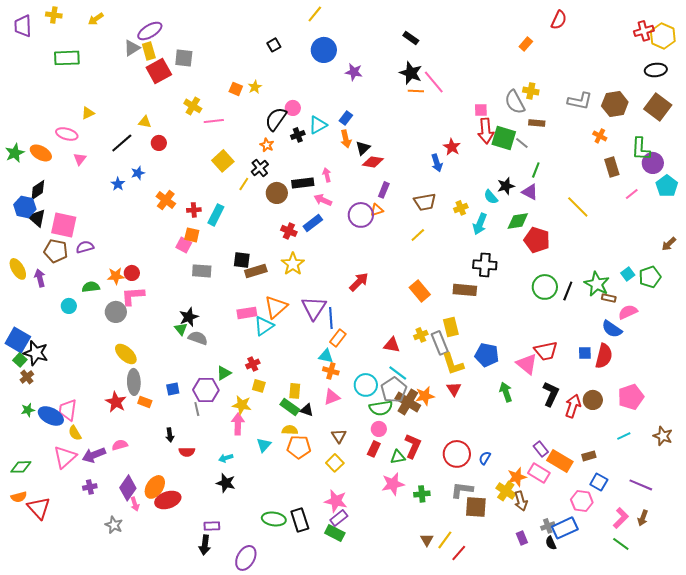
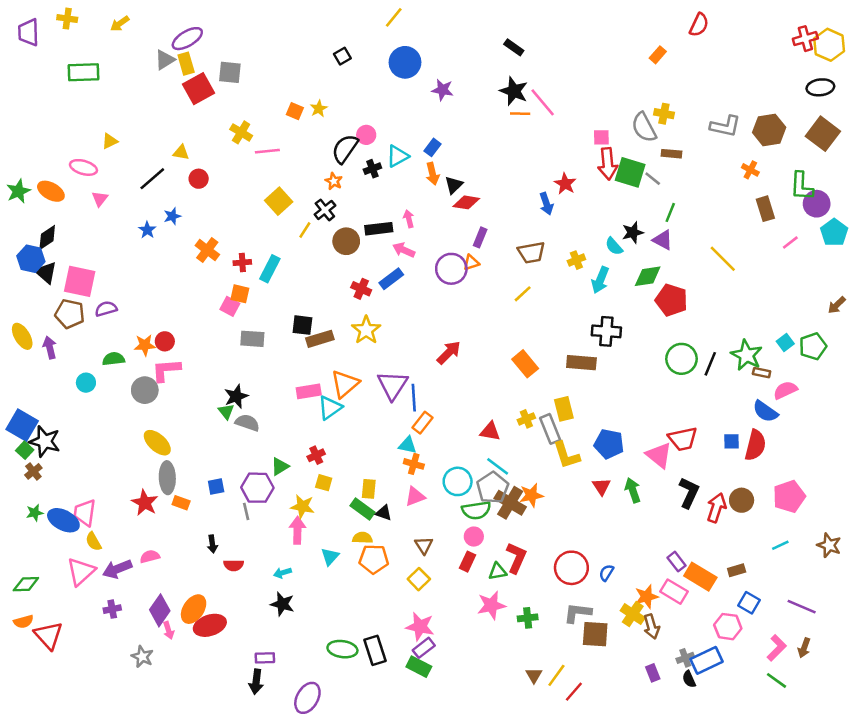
red triangle: (454, 389) -> (601, 486), moved

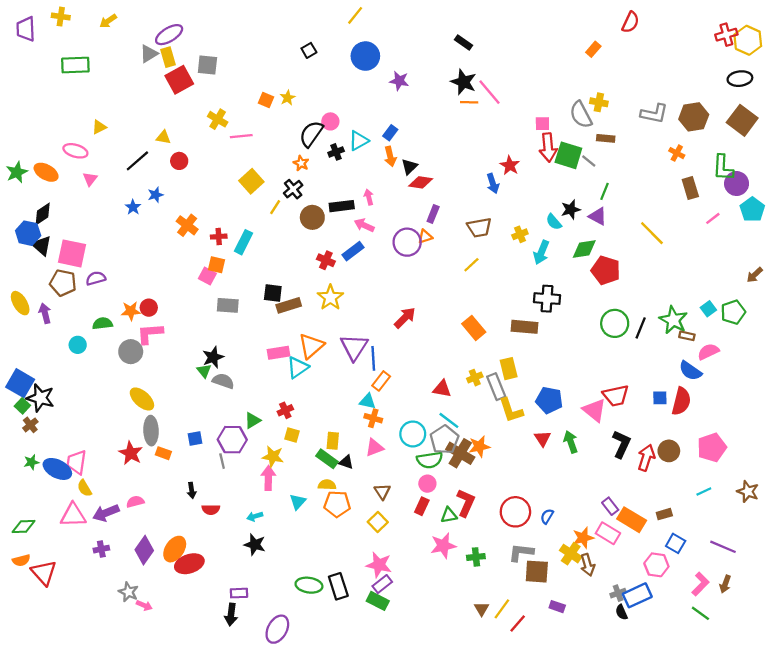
pink triangle: (81, 572) -> (73, 515), turned 40
pink arrow: (169, 630) -> (144, 605), moved, turned -49
purple rectangle: (653, 673) -> (557, 607), moved, turned -49

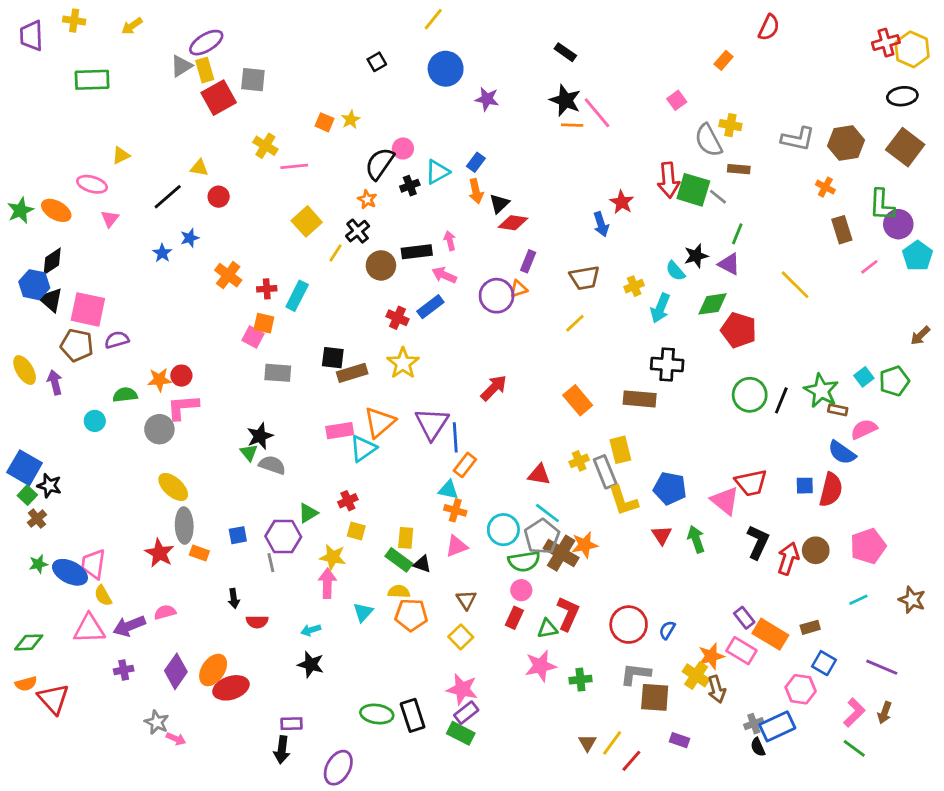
pink square: (542, 124) -> (677, 100), moved, turned -35
black star: (40, 398) -> (49, 486), size x0.7

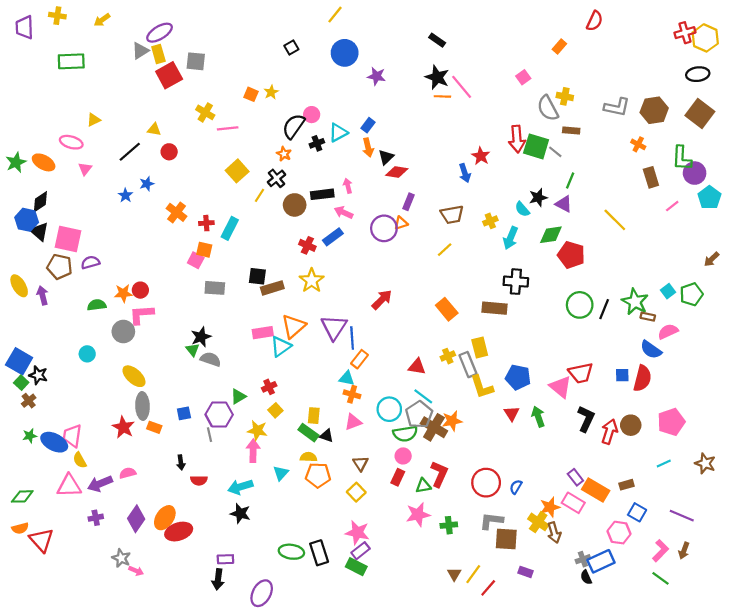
cyan circle: (95, 421) -> (87, 354), moved
yellow square: (356, 531) -> (275, 410), turned 32
cyan arrow: (311, 630) -> (240, 487), size x1.6

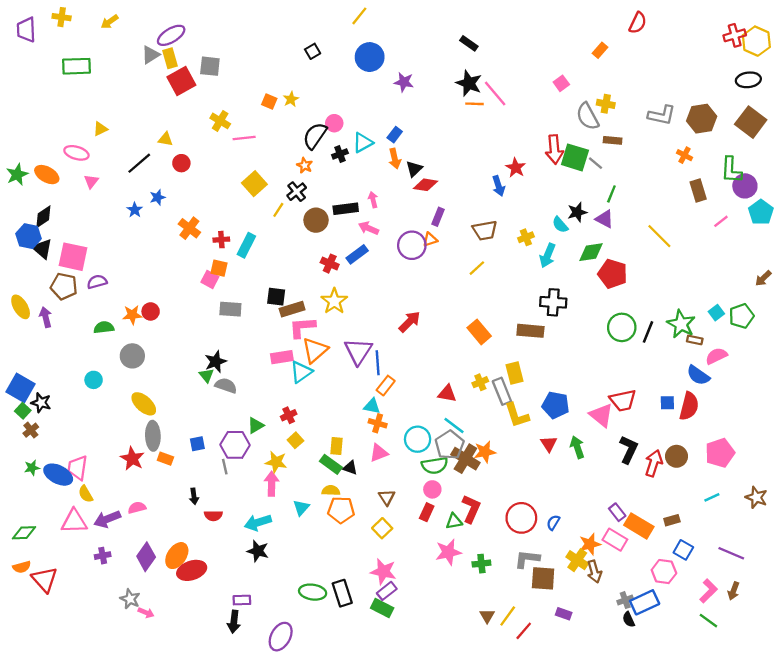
pink L-shape: (141, 315) -> (302, 327), moved

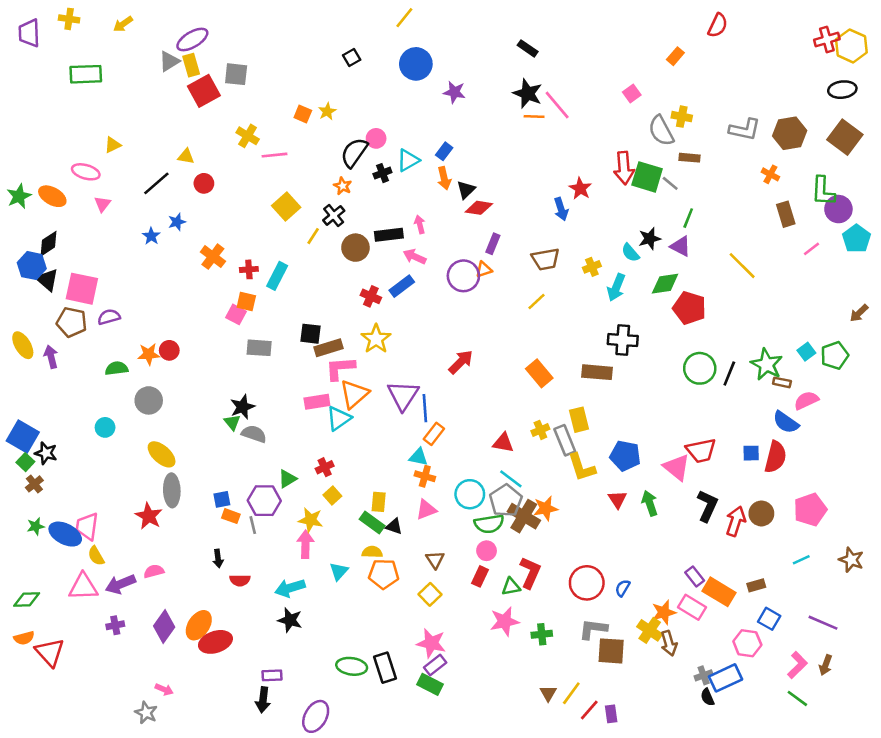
orange rectangle: (165, 459) -> (231, 516), moved
gray star: (130, 599) -> (146, 713), moved
purple rectangle: (564, 614) -> (611, 714), moved, turned 63

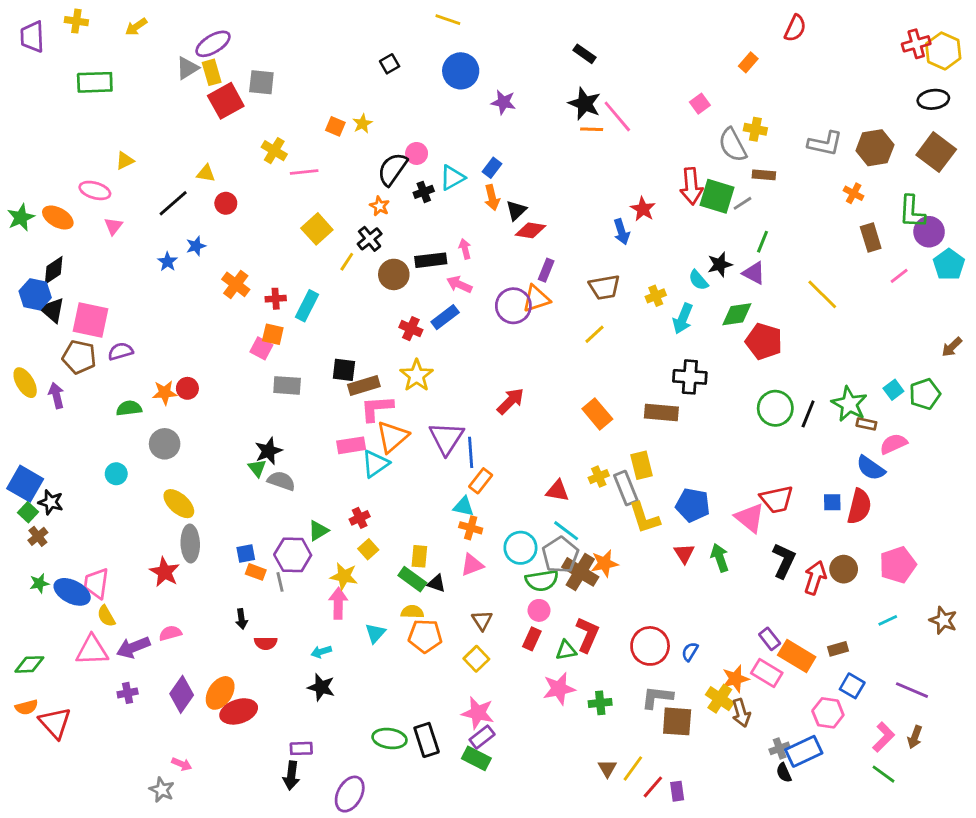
yellow line: (404, 18) -> (448, 20), turned 70
gray line: (670, 183) -> (743, 203), turned -72
orange triangle: (484, 269) -> (536, 299), size x1.5
cyan arrow: (290, 588) -> (321, 652), size x0.6

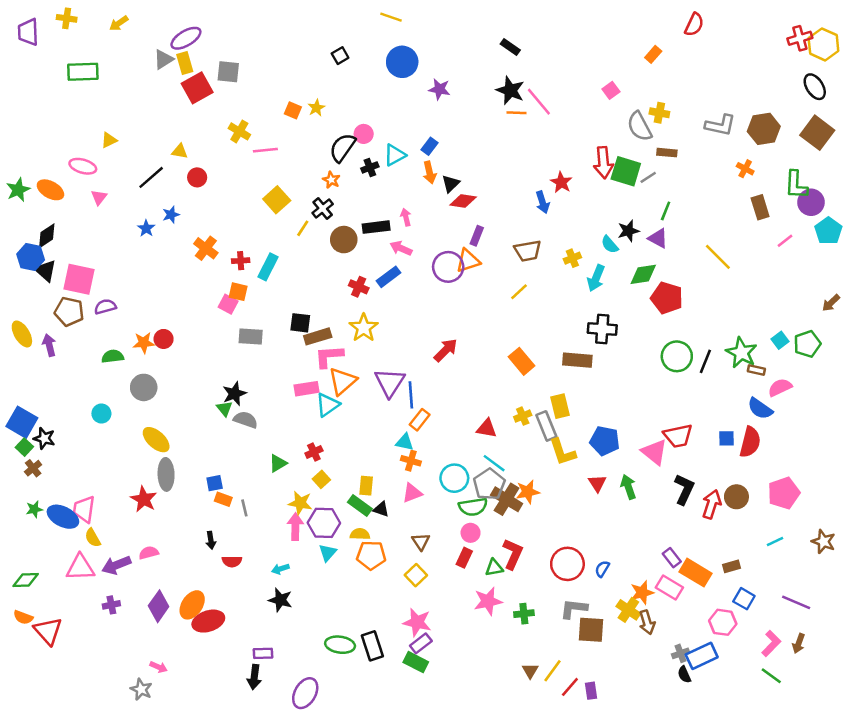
black ellipse: (933, 99) -> (815, 87), turned 65
purple hexagon: (293, 555) -> (324, 523), moved
orange semicircle: (27, 707) -> (23, 617), turned 36

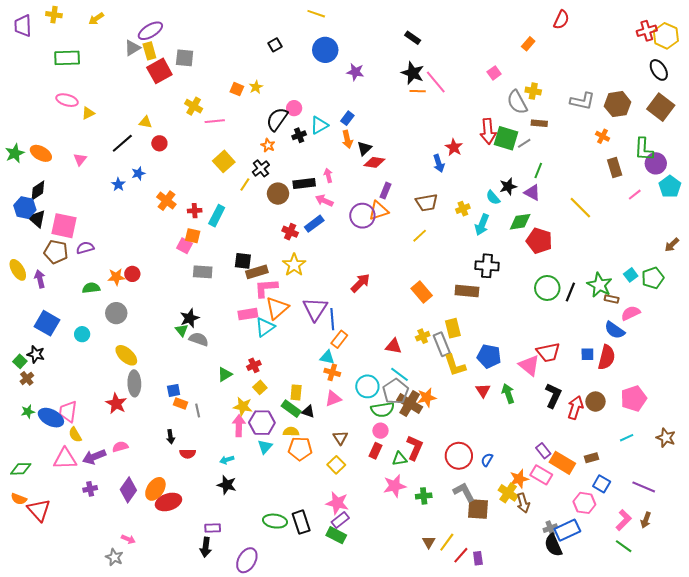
pink ellipse: (83, 166) -> (67, 100), moved
blue square: (22, 422) -> (47, 323), moved
gray L-shape: (574, 609) -> (464, 492), turned 55
black semicircle: (684, 674) -> (553, 545), size x1.6

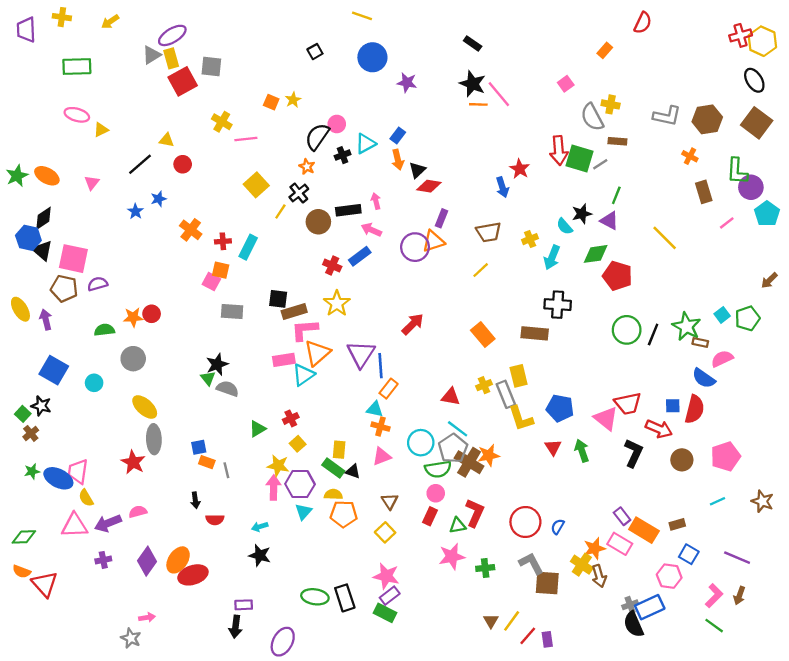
red arrow: (575, 408) -> (659, 429), moved, turned 95
pink arrow: (128, 539) -> (147, 617), turned -32

